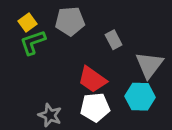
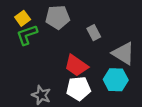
gray triangle: (149, 65) -> (123, 53), turned -35

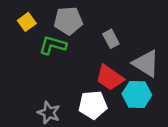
green L-shape: (27, 35) -> (53, 45), moved, turned 35
red trapezoid: (76, 65) -> (110, 78), moved

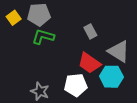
gray pentagon: (68, 21) -> (39, 15), moved
yellow square: (27, 22) -> (14, 18), moved

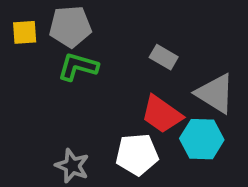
yellow square: (14, 18) -> (25, 32), turned 32
gray rectangle: (90, 31) -> (164, 57), turned -32

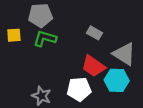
yellow square: (25, 32) -> (14, 35), moved

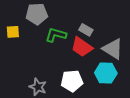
green L-shape: (45, 38) -> (56, 35), moved
red trapezoid: (93, 66) -> (82, 47), moved

